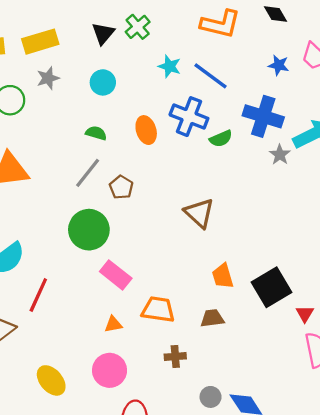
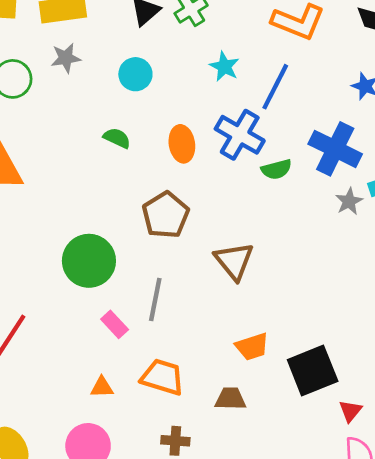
blue line: (211, 76) -> (275, 87), turned 72
gray line: (88, 173) -> (155, 299), moved, turned -36
brown pentagon: (121, 187) -> (166, 215), moved, size x1.5
pink rectangle: (116, 275) -> (115, 324), size x0.7
orange trapezoid: (223, 276) -> (252, 347), turned -100

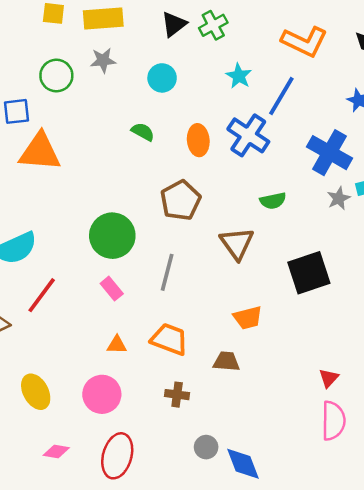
green semicircle: (276, 169) -> (273, 201), moved
pink rectangle: (115, 324) -> (112, 289), moved
black square: (313, 370) -> (309, 273), moved

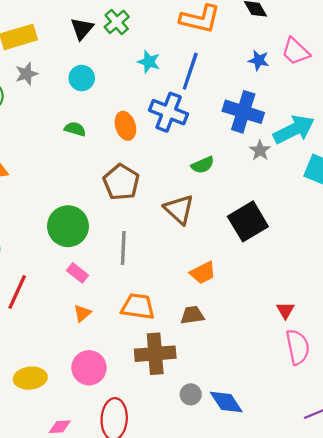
orange triangle: (117, 345) -> (82, 313), moved, turned -30
yellow ellipse: (36, 392) -> (30, 378), turned -56
brown cross: (177, 395) -> (155, 354), size x1.8

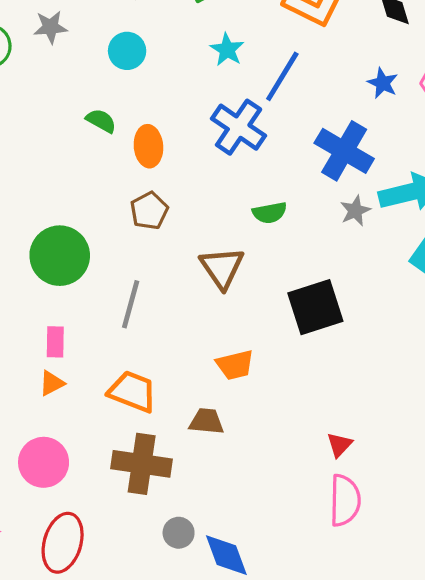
orange ellipse: (125, 126) -> (148, 146), moved
brown pentagon: (121, 182) -> (149, 211), size x0.7
pink rectangle: (78, 273) -> (55, 342), moved, turned 40

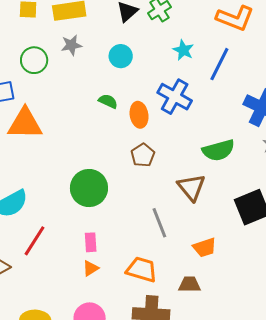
blue cross: (239, 127) -> (175, 97), moved
green semicircle: (270, 213) -> (218, 150), size x1.5
gray line: (131, 304) -> (159, 223), moved, turned -32

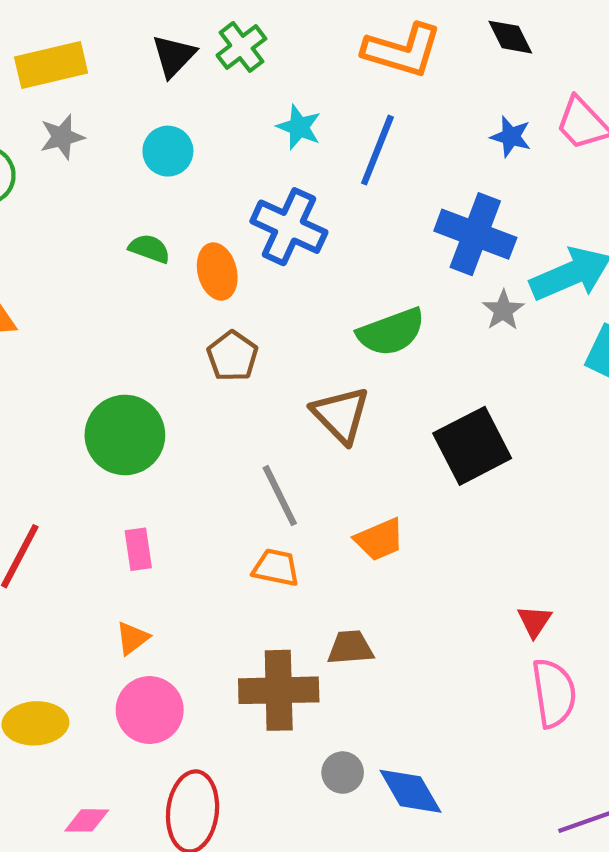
orange triangle: (91, 268) -> (132, 638), moved
orange trapezoid: (142, 269) -> (276, 568), moved, size x0.7
brown trapezoid: (190, 284) -> (350, 648), moved

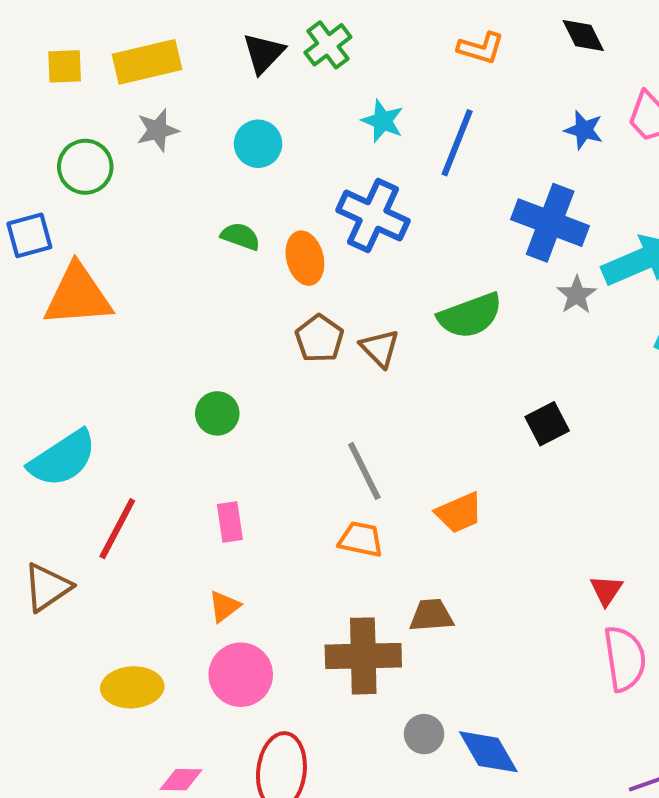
orange L-shape: (402, 50) -> (481, 48), size x0.6
brown triangle: (341, 415) -> (380, 348), moved, size x0.7
green circle: (125, 435) -> (217, 413), size x0.6
black square: (472, 446) -> (547, 424), size x0.6

